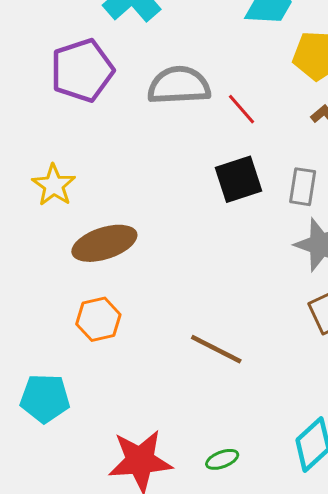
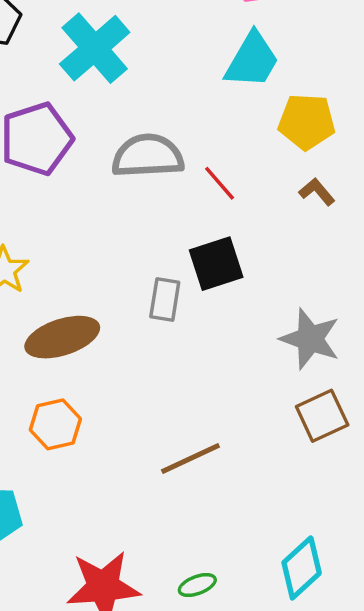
gray rectangle: (303, 187) -> (165, 299), moved
brown line: (216, 349) -> (190, 458), turned -52

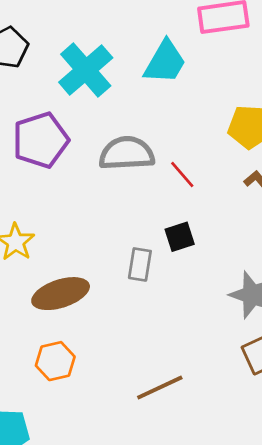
cyan trapezoid: (252, 60) -> (165, 62), moved
black square: (216, 264) -> (180, 237), size x0.7

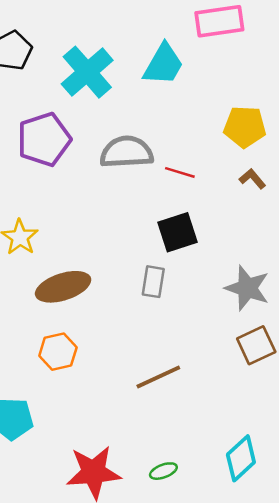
red line: (182, 175) -> (180, 172), turned -32
black square: (180, 237) -> (177, 232), size x1.4
gray rectangle: (140, 264) -> (153, 282), moved

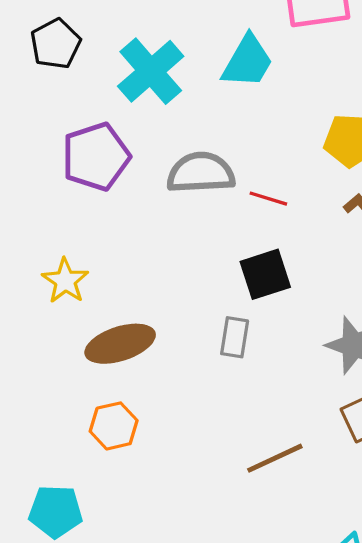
brown line: (158, 377) -> (275, 458), moved

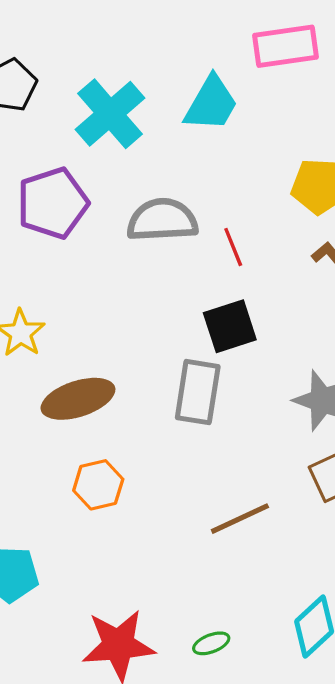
red line: (268, 199) -> (233, 247), turned 51
gray rectangle: (235, 337) -> (198, 392), size x1.5
orange hexagon: (114, 426) -> (98, 485), moved

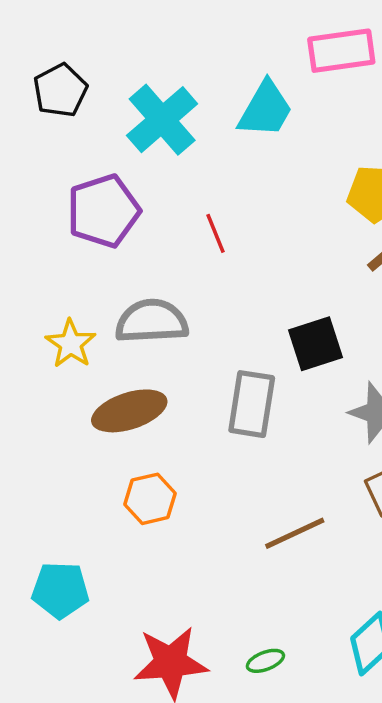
gray semicircle: (162, 220) -> (152, 321), moved
red line: (233, 247) -> (215, 233), moved
black square: (230, 326) -> (315, 344), moved

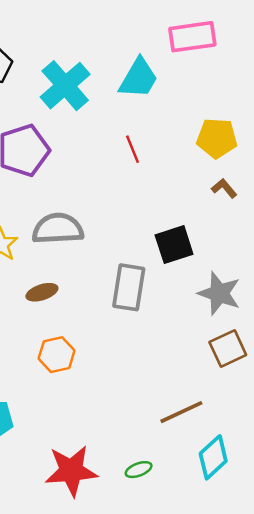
red line: (215, 233) -> (132, 149), moved
brown ellipse: (129, 411) -> (42, 292), size x0.6
brown line: (295, 533) -> (181, 412), moved

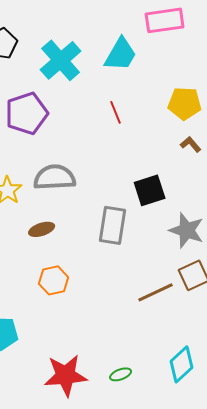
brown line: (181, 412) -> (156, 292), moved

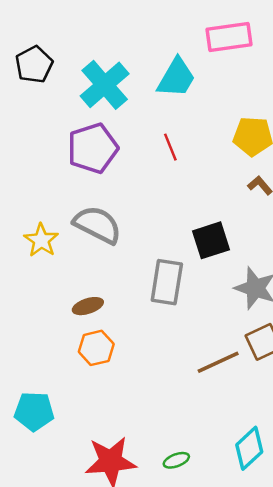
purple pentagon: (27, 113) -> (93, 148), moved
gray semicircle: (55, 177) -> (97, 225), turned 30
brown ellipse: (42, 229) -> (88, 306), moved

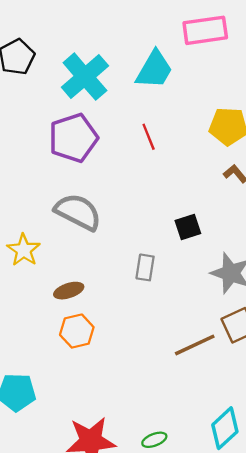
yellow star: (41, 240) -> (24, 250), moved
black square: (211, 240) -> (188, 227), size x0.7
gray rectangle: (167, 282) -> (145, 267), size x0.6

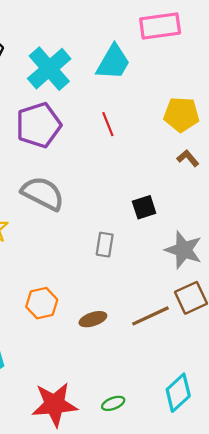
brown ellipse: (69, 291) -> (93, 319), moved

